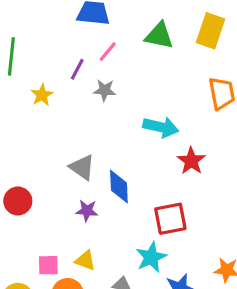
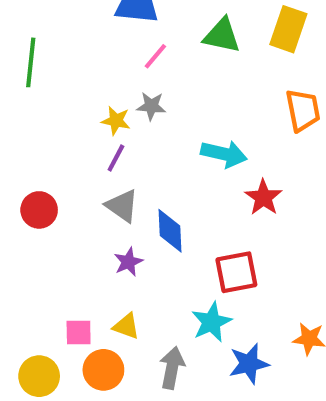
purple line: (77, 69) -> (116, 158), moved
yellow star: (42, 95) -> (116, 121), moved, turned -30
red circle: (18, 201) -> (39, 210), moved
purple star: (87, 211) -> (128, 262), turned -30

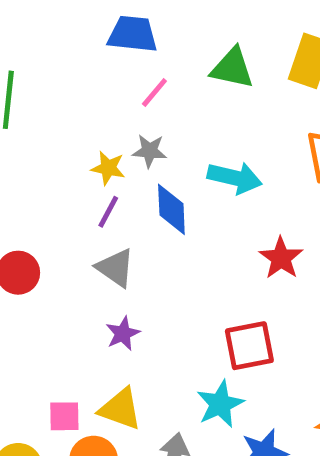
cyan arrow: (224, 154) -> (235, 178), moved
blue diamond: (170, 231) -> (171, 209), moved
yellow triangle: (126, 326) -> (120, 409), size x1.4

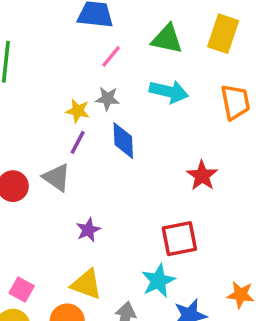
cyan arrow: (235, 178) -> (169, 92), moved
gray triangle: (115, 268) -> (57, 177), moved
pink square: (64, 416) -> (22, 290), moved, turned 30

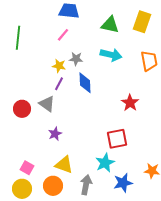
pink line: (111, 57) -> (63, 35), moved
purple star: (88, 230) -> (55, 134), moved

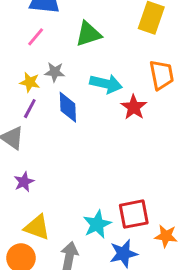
green triangle: (110, 25) -> (88, 34), moved, turned -30
cyan arrow: (111, 55) -> (106, 84), moved
red star: (130, 103) -> (134, 107), moved
red square: (117, 139) -> (134, 214), moved

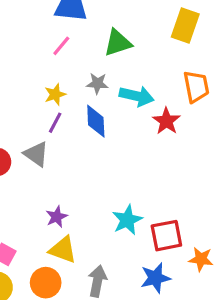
gray star: (55, 72) -> (97, 83), moved
yellow star: (30, 82) -> (55, 94), turned -30
purple star: (24, 182) -> (57, 217), moved
cyan star: (97, 224) -> (127, 220), moved

